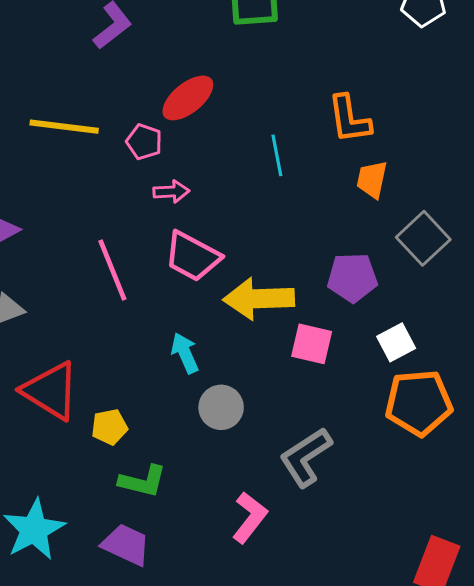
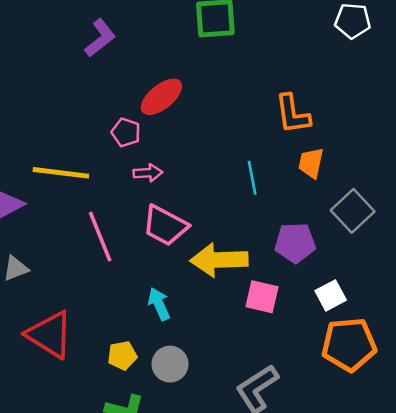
yellow line: (64, 127) -> (61, 173), moved
cyan line: (277, 155) -> (252, 178), moved
gray circle: (221, 407) -> (170, 364), moved
yellow pentagon: (109, 427) -> (122, 356), moved

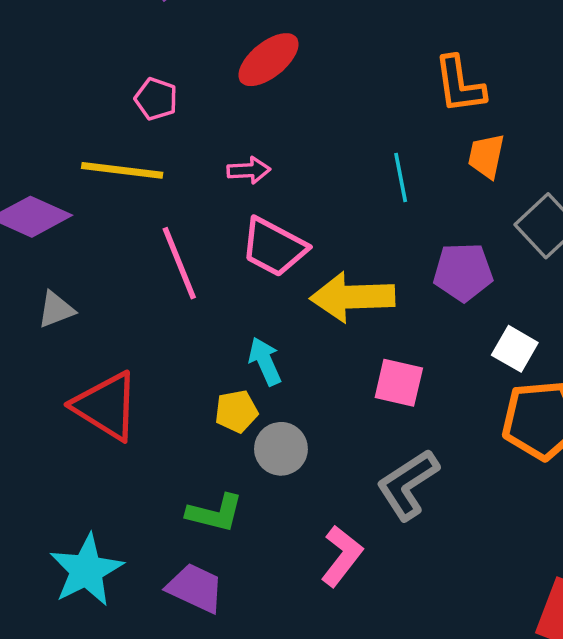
pink pentagon: (126, 132) -> (156, 99), moved
white square: (331, 295) -> (515, 349), turned -32
pink square: (262, 297) -> (399, 383), moved
yellow pentagon: (122, 356) -> (236, 411), moved

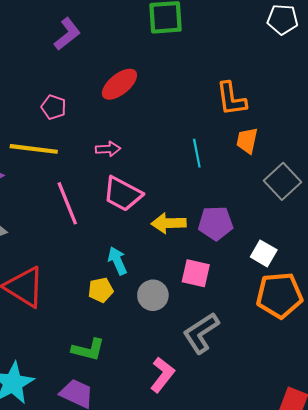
purple pentagon: (463, 272) -> (216, 223), moved
yellow arrow: (352, 297) -> (169, 223), size x0.7
gray circle: (281, 449) -> (153, 295), moved

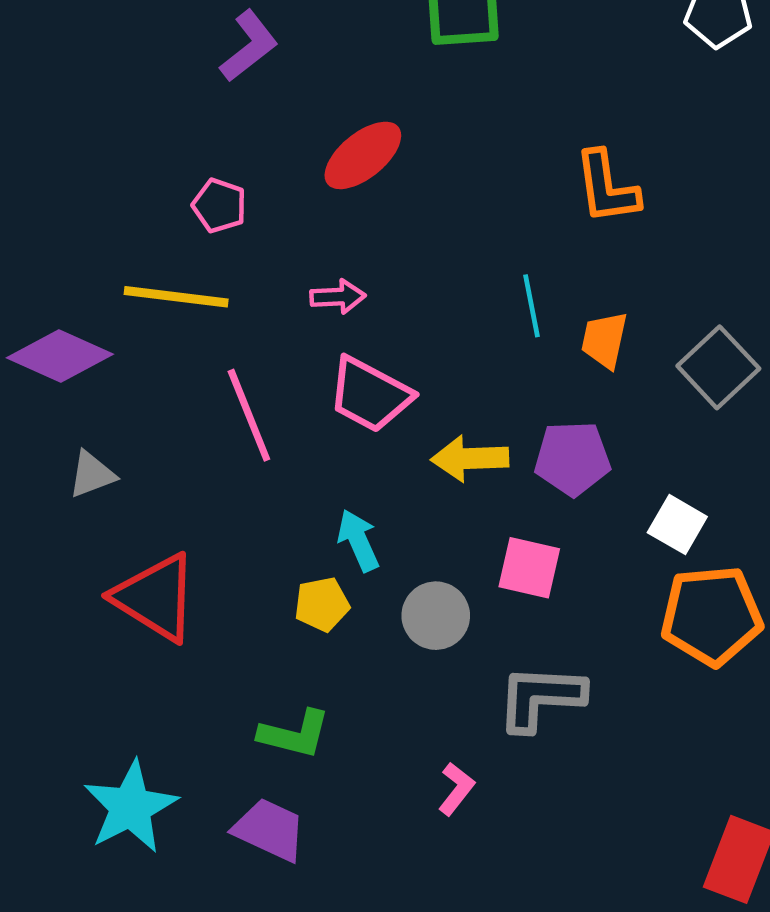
orange trapezoid: (247, 141) -> (604, 340), moved
gray L-shape: (201, 333) -> (541, 698), turned 36
pink L-shape: (162, 375) -> (456, 789), size x0.7

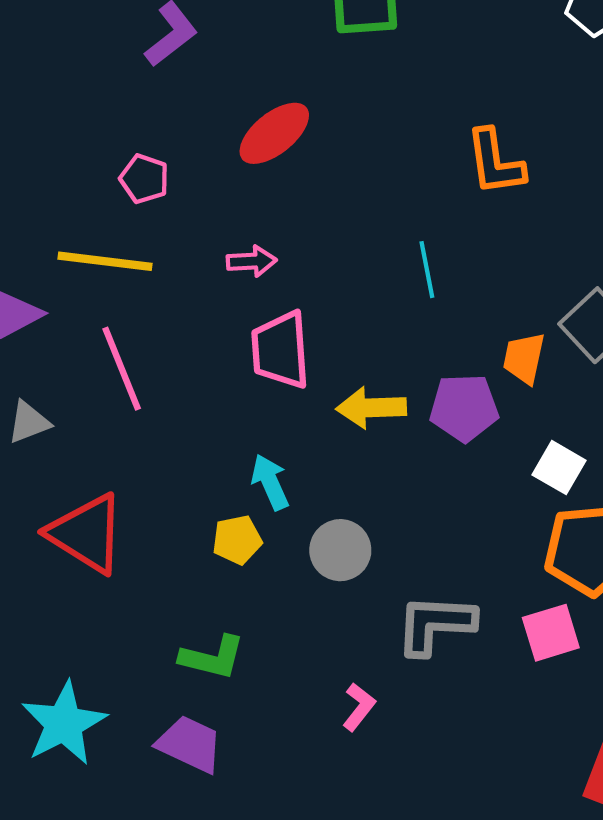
orange trapezoid: (604, 340) -> (524, 358), moved
pink trapezoid: (370, 395) -> (280, 350), turned 58
pink line: (249, 415) -> (122, 369), moved
pink square: (529, 568) -> (551, 633), moved, turned -30

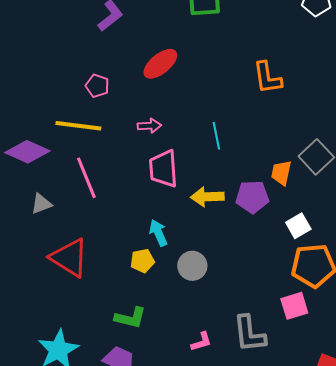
cyan line: (427, 270) -> (216, 136), moved
white square: (559, 468) -> (298, 226), turned 30
gray L-shape: (435, 624) -> (249, 334), moved, turned -99
pink L-shape: (359, 707) -> (201, 342), turned 35

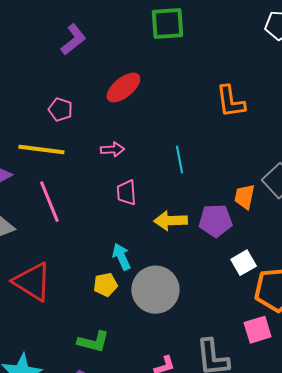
pink trapezoid: (163, 169) -> (126, 193), size x0.7
white square: (298, 226) -> (244, 263), moved
gray circle: (192, 266) -> (155, 290), size x1.6

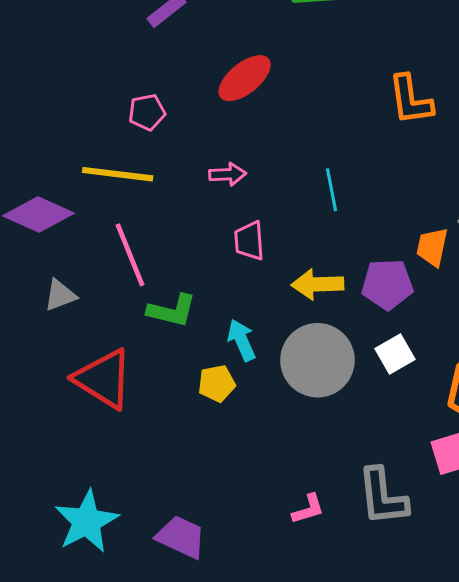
pink pentagon: (60, 110) -> (147, 112), turned -30
white square: (244, 263) -> (395, 354), moved
gray circle: (155, 290) -> (317, 360), moved
green L-shape: (93, 342) -> (172, 311), moved

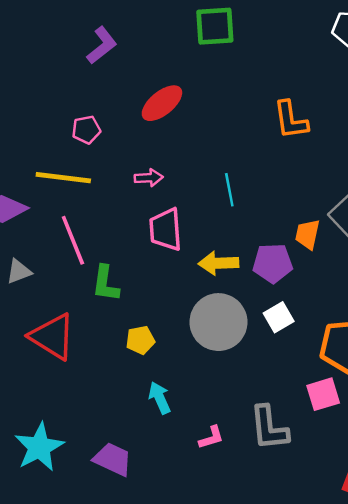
pink trapezoid: (249, 241) -> (166, 229), size x1.4
green L-shape: (172, 311) -> (105, 284), turned 84
cyan arrow: (242, 340) -> (160, 398), moved

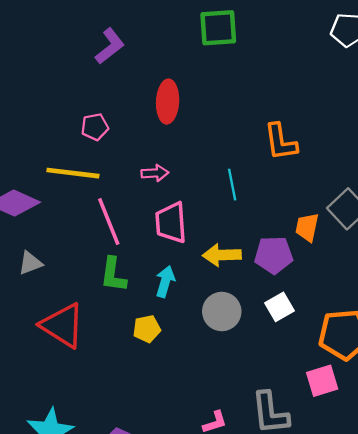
red ellipse: (162, 103) -> (168, 102), turned -48
orange L-shape: (291, 120) -> (281, 142), moved
pink line: (73, 240) -> (109, 222), moved
gray circle: (218, 322) -> (222, 311), size x0.7
cyan arrow: (160, 398) -> (165, 282), moved, turned 40

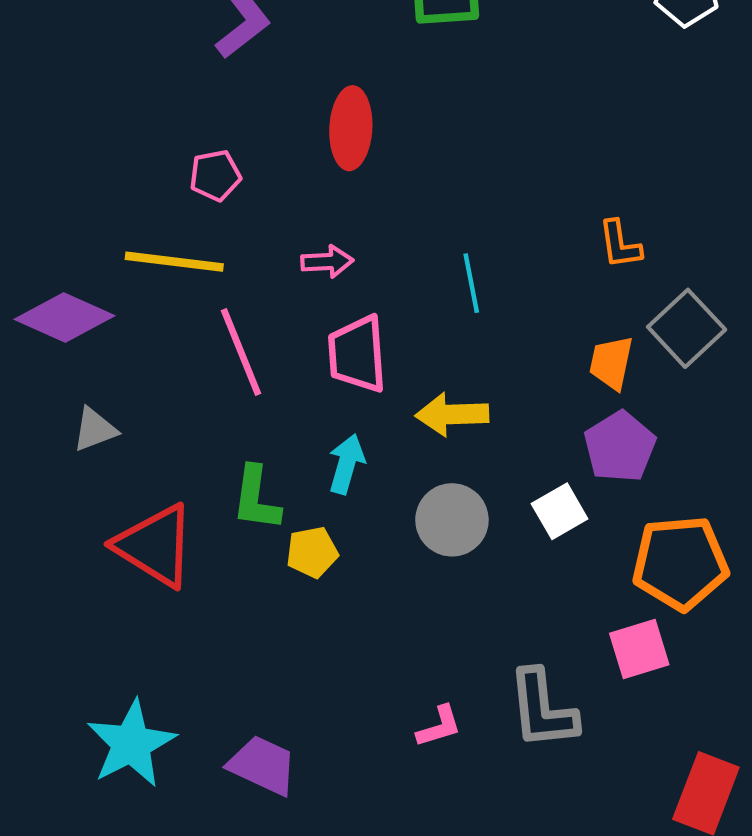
orange L-shape: (281, 142) -> (620, 244), moved, size x0.7
purple pentagon: (274, 255) -> (620, 447), moved, turned -30
green L-shape: (113, 275) -> (256, 498), moved

